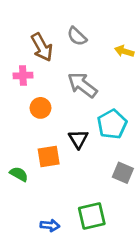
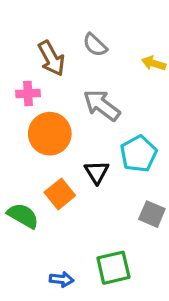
orange circle: (40, 108) -> (50, 134), size x1.6
orange square: (49, 157) -> (60, 194), turned -30
green semicircle: (19, 174) -> (23, 216), size x1.4

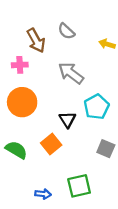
orange circle: (50, 134) -> (22, 102), moved
orange square: (60, 194) -> (51, 144), moved

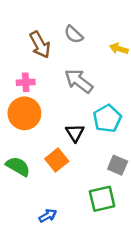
pink cross: (20, 65) -> (26, 82), moved
green square: (79, 186) -> (102, 199), moved
blue arrow: (43, 194) -> (48, 216), turned -35

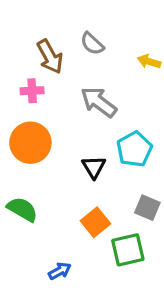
pink cross: (26, 82) -> (32, 91), moved
orange square: (57, 160) -> (95, 222), moved

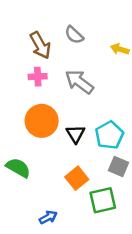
pink cross: (32, 91) -> (38, 77), moved
orange circle: (30, 143) -> (42, 121), moved
cyan pentagon: (134, 149) -> (109, 135), moved

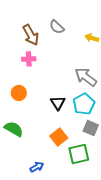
gray arrow: (79, 82) -> (86, 77), moved
orange circle: (42, 121) -> (19, 93), moved, size x0.6

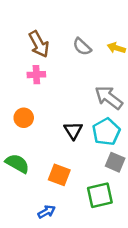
gray semicircle: (57, 27) -> (82, 47), moved
orange square: (59, 137) -> (59, 175), moved, turned -30

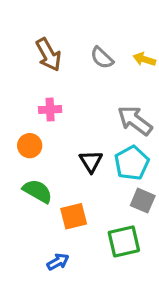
pink cross: (36, 75) -> (50, 110), moved
green semicircle: (17, 163) -> (38, 191), moved
orange square: (59, 175) -> (74, 216), turned -35

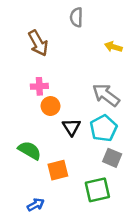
gray semicircle: (102, 58) -> (76, 17), moved, turned 48
orange circle: (30, 146) -> (50, 106), moved
blue arrow: (58, 262) -> (36, 205), moved

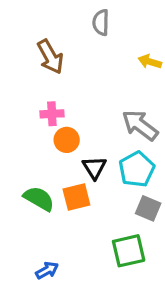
orange square: (58, 170) -> (76, 197), moved

